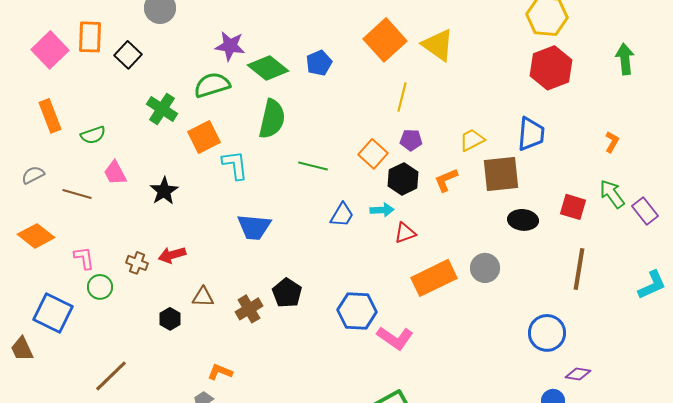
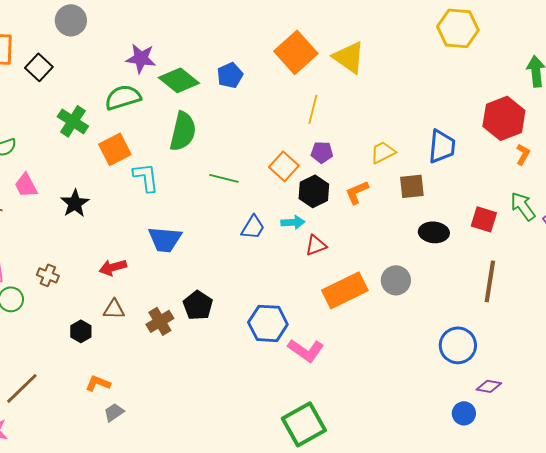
red hexagon: (551, 68) -> (504, 118), moved
brown square: (501, 174) -> (412, 186), size x0.7
red arrow: (172, 255) -> (113, 267), moved
orange L-shape: (220, 372) -> (98, 383), moved

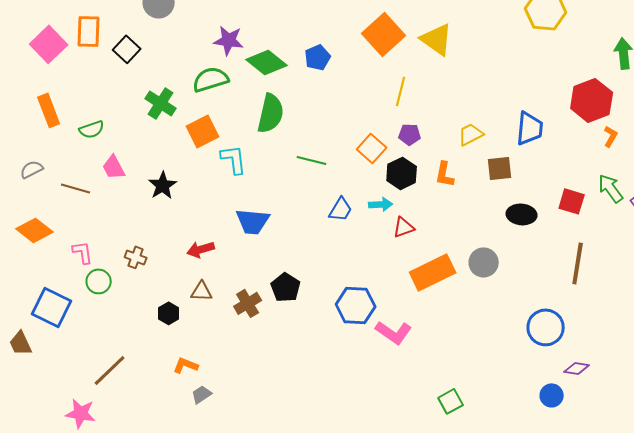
orange L-shape: (357, 192) -> (445, 174), turned -56
green square: (304, 424) -> (451, 401), moved, size x0.6

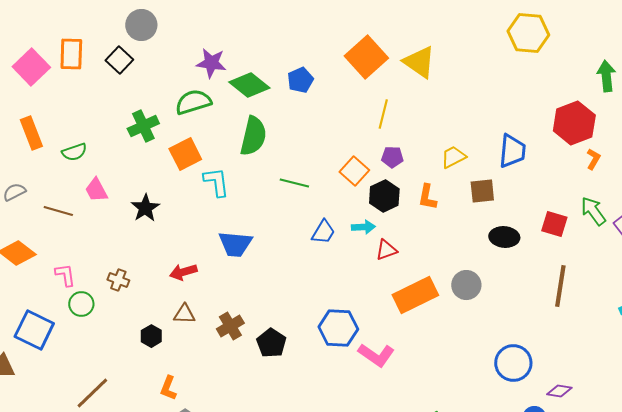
black square: (127, 49) -> (119, 60), moved
green cross: (161, 103) -> (143, 126), turned 32
black pentagon: (286, 287) -> (271, 343), moved
blue circle: (546, 327) -> (513, 363), moved
orange L-shape: (186, 365) -> (168, 388), turned -90

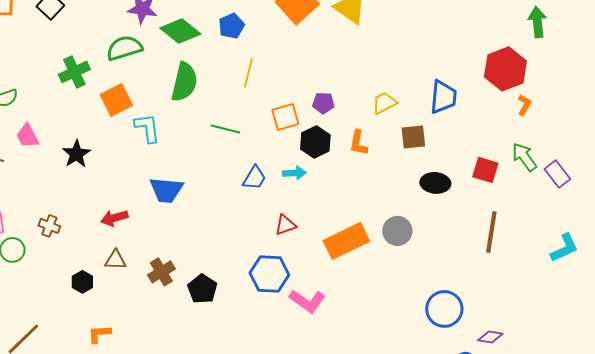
yellow line: (383, 114) -> (248, 73), moved
orange square: (354, 171) -> (285, 117), turned 32
red triangle: (386, 250) -> (285, 225), moved
orange L-shape: (168, 388) -> (99, 334), turned 65

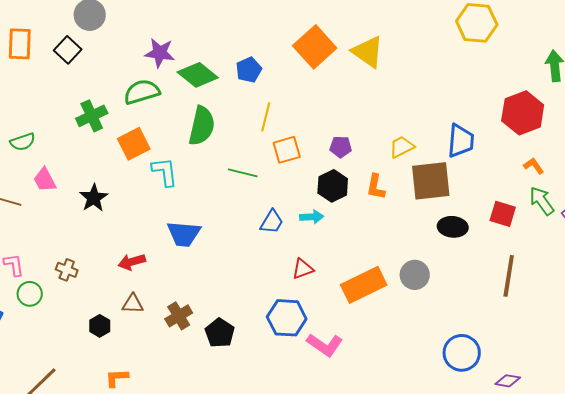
orange L-shape: (524, 105) -> (534, 166), moved, turned -65
orange square: (285, 117) -> (287, 150), moved
brown square: (413, 137) -> (431, 181), size x1.6

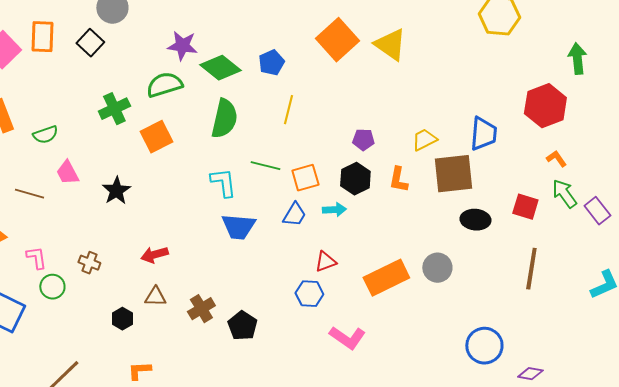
orange square: (287, 150) -> (305, 178), moved
cyan L-shape: (165, 172) -> (223, 183), moved
blue trapezoid: (184, 234) -> (238, 227), moved
blue hexagon: (287, 318) -> (309, 294), moved, size x0.7

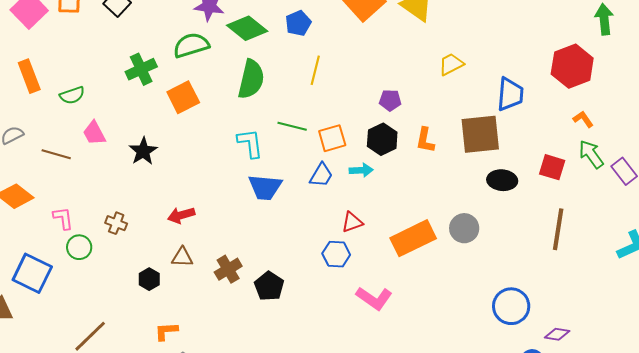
yellow trapezoid: (424, 140) -> (451, 64), moved

